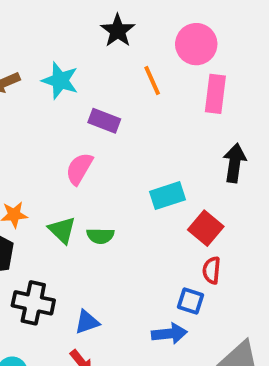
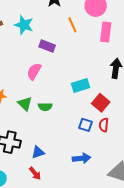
blue square: (190, 301) -> (86, 125), moved

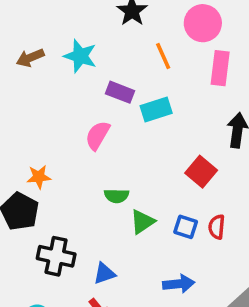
cyan rectangle: (80, 86) -> (156, 109), moved
red square: (101, 103) -> (201, 172), moved
green triangle: (25, 104) -> (142, 222), moved, turned 42

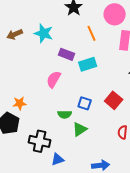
blue square: (186, 227) -> (85, 103), moved
black cross: (56, 256) -> (40, 141), moved

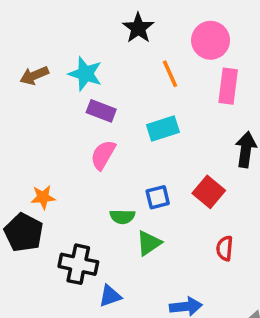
purple rectangle: (67, 54) -> (101, 111), moved
blue square: (85, 103) -> (158, 197), turned -32

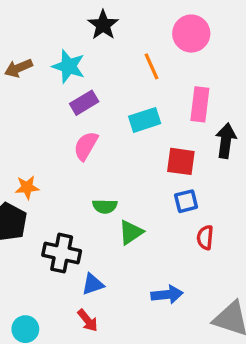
black star: (138, 28) -> (103, 25), moved
pink rectangle: (228, 86) -> (200, 104), moved
purple rectangle: (101, 111) -> (84, 103), turned -52
red square: (209, 192) -> (181, 161), moved, turned -32
blue square: (158, 197) -> (186, 201), moved

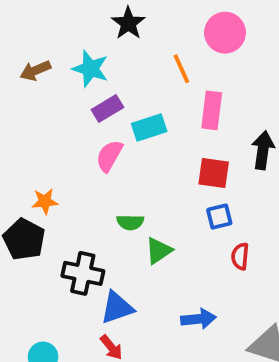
pink rectangle: (200, 104) -> (212, 110), moved
cyan rectangle: (145, 120) -> (149, 127), moved
blue triangle: (93, 284) -> (117, 308), size x1.4

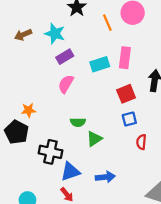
orange line: (181, 69) -> (107, 23), moved
cyan rectangle: (149, 127) -> (100, 64), moved
red square: (214, 173) -> (126, 94), turned -30
blue arrow: (198, 319) -> (105, 177), moved

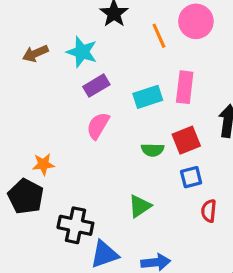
green semicircle: (78, 122) -> (153, 150), moved

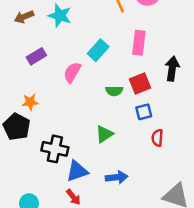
purple rectangle: (96, 86) -> (36, 56), moved
cyan rectangle: (148, 97) -> (98, 50), moved, turned -30

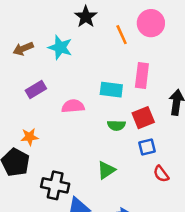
cyan rectangle: (98, 50) -> (111, 90), moved, turned 55
pink semicircle: (72, 72) -> (73, 106), turned 55
red semicircle: (157, 138) -> (161, 174), turned -42

